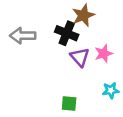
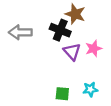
brown star: (83, 15) -> (75, 14), turned -30
cyan star: (111, 90) -> (90, 89), moved

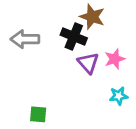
cyan star: (90, 89) -> (119, 96), moved
green square: (62, 94) -> (38, 114), moved

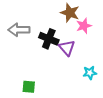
black cross: (74, 36) -> (49, 39), moved
pink star: (115, 59) -> (84, 26), moved

